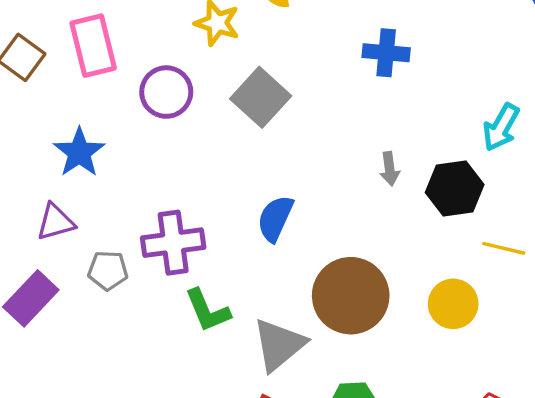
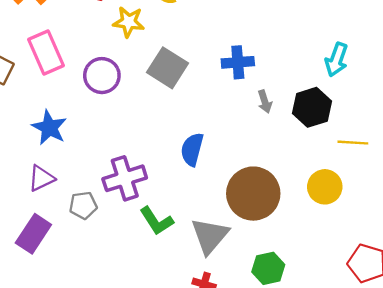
blue cross: (386, 53) -> (238, 62), moved

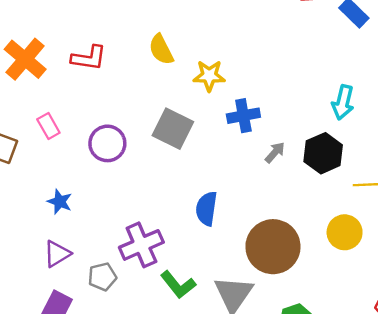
yellow star: (129, 22) -> (209, 76), moved
pink rectangle: (46, 52) -> (48, 126), size x0.6
gray arrow: (265, 102) -> (275, 152), turned -115
blue star: (49, 128) -> (60, 202), size x0.7

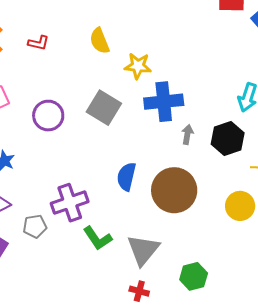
red L-shape: (89, 58) -> (39, 43), size x0.7
blue cross: (243, 116) -> (164, 102), size x1.4
gray arrow: (275, 152) -> (187, 134), turned -36
brown circle: (273, 247) -> (174, 190), moved

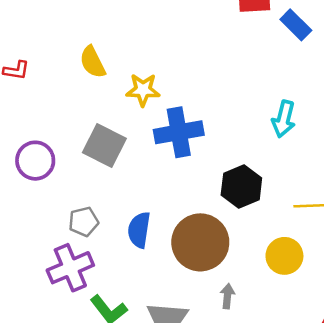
gray arrow: (187, 134) -> (227, 296), moved
black hexagon: (228, 138) -> (241, 186), moved
gray pentagon: (35, 226) -> (84, 222), moved

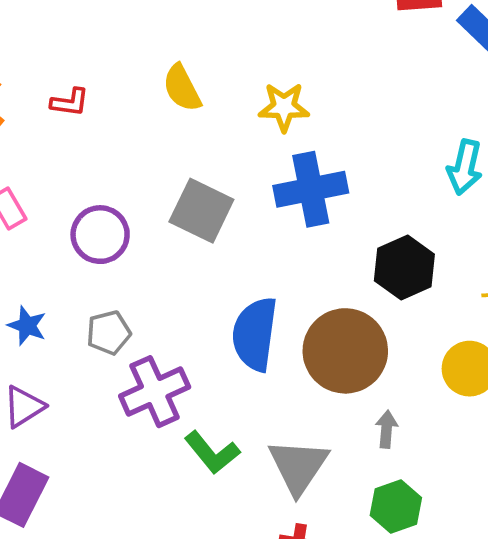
yellow star: (143, 90) -> (284, 107), moved
gray pentagon: (84, 222) -> (109, 333), moved
blue semicircle: (139, 230) -> (255, 334), size x1.4

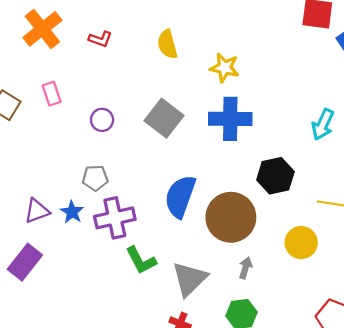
purple circle: (100, 235) -> (102, 120), size x0.7
blue star: (27, 326) -> (72, 212), moved

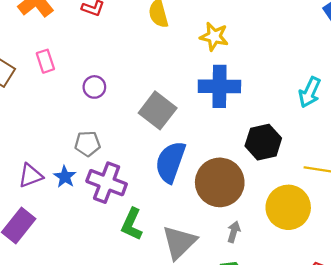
gray square: (164, 118) -> (158, 110), moved
purple cross: (115, 218) -> (107, 183), turned 33
yellow circle: (301, 243) -> (288, 207), size x1.4
green L-shape: (141, 260) -> (132, 224), turned 52

